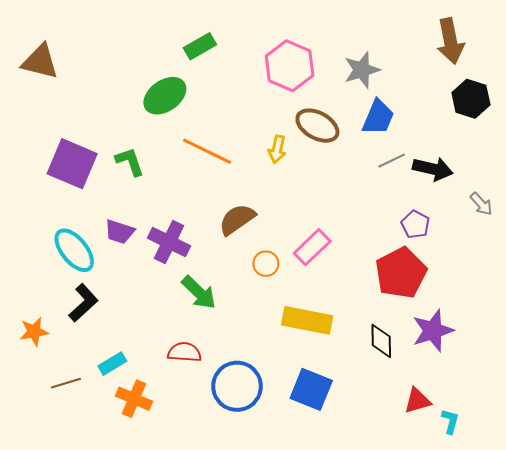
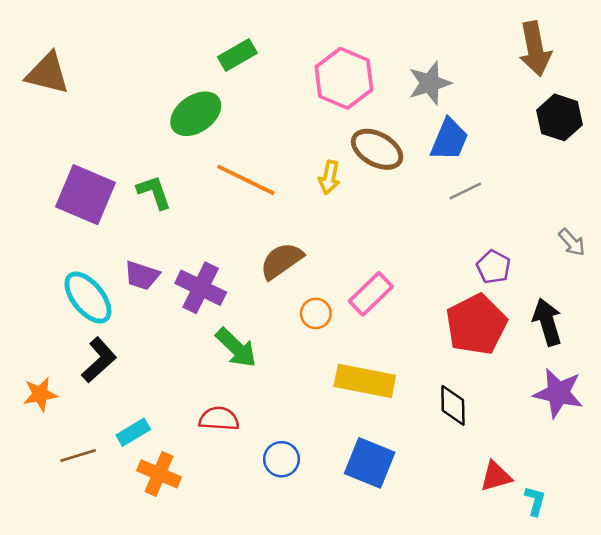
black arrow: (433, 169) -> (547, 322), moved, turned -120
purple star: (433, 331) -> (558, 393), moved, turned 30
blue circle: (237, 386) -> (281, 459), size x0.6

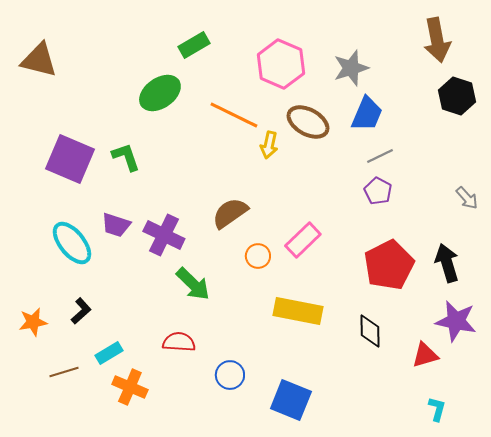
orange line: (246, 180) -> (234, 115), moved
purple pentagon: (493, 267) -> (378, 191), moved
black L-shape: (99, 360) -> (81, 311), moved, size x0.7
blue square: (370, 463) -> (291, 400), moved
red triangle: (496, 476) -> (425, 355), moved

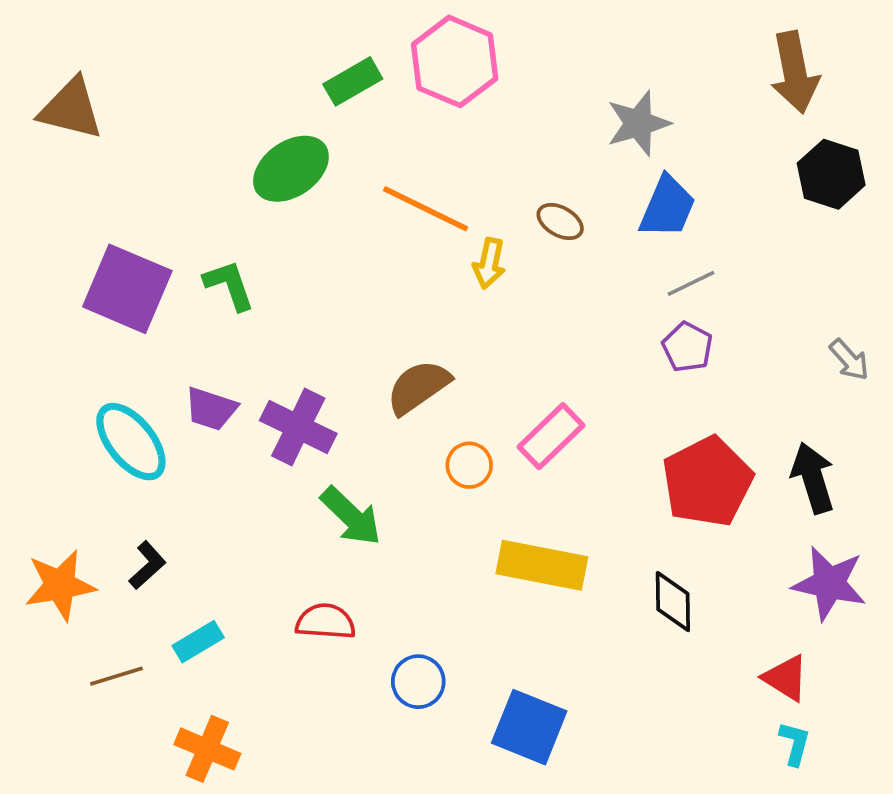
pink hexagon: (281, 64) -> (455, 61), moved
brown ellipse: (308, 122) -> (560, 222), size x0.6
orange star: (33, 322) -> (60, 585), size x1.4
red triangle: (425, 355) -> (786, 678), moved, turned 48
orange cross: (130, 387) -> (207, 749), moved

